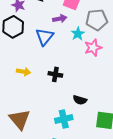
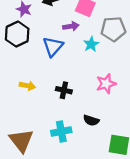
pink star: (93, 48) -> (106, 84), moved
cyan cross: (64, 119) -> (61, 131), moved

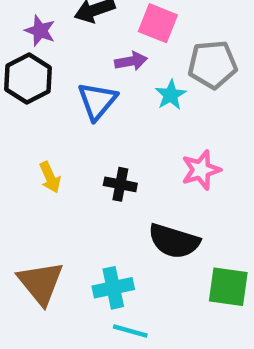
yellow arrow: (27, 86) -> (50, 177), turned 56
black semicircle: (91, 120) -> (174, 241), size x1.6
cyan cross: (61, 131) -> (113, 288), moved

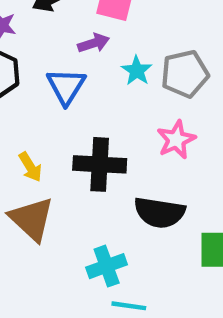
gray pentagon: (213, 65) -> (185, 74), moved
black cross: (120, 184) -> (100, 164), size x1.6
brown triangle: (41, 283) -> (32, 219), moved

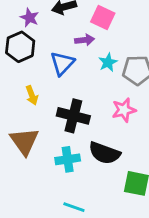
yellow arrow: (30, 167) -> (32, 95), moved
cyan cross: (107, 266) -> (68, 159), moved

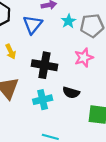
black semicircle: (104, 153) -> (71, 93), size x0.7

